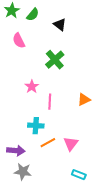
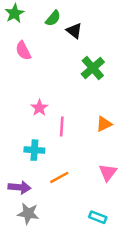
green semicircle: (33, 15) -> (53, 18), moved
green cross: (55, 60) -> (93, 68), moved
cyan cross: (36, 126) -> (34, 150), moved
pink triangle: (71, 144) -> (108, 172), moved

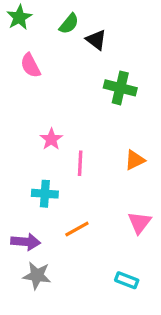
green cross: (93, 68) -> (120, 88), turned -35

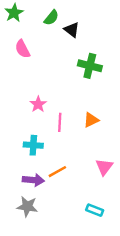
orange triangle: (135, 160) -> (91, 120), moved
purple arrow: (26, 242) -> (33, 180), moved

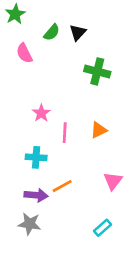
green semicircle: (51, 18) -> (52, 32), moved
black triangle: (72, 30) -> (78, 32), turned 35
cyan rectangle: (95, 210) -> (102, 228), turned -63

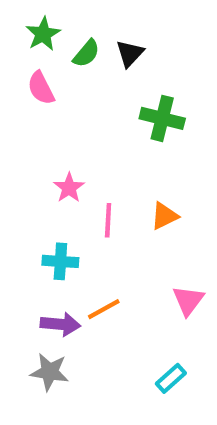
green star: (15, 14) -> (43, 34), moved

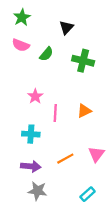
green semicircle: (86, 53) -> (46, 54), moved
pink semicircle: (41, 88) -> (21, 45), turned -42
orange line: (104, 309) -> (65, 159), moved
gray star: (50, 372) -> (37, 191), moved

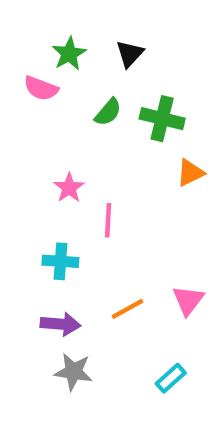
green star: (22, 17) -> (69, 54), moved
green semicircle: (46, 54) -> (108, 112), moved
orange triangle: (84, 111) -> (190, 173), moved

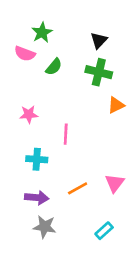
black triangle: (130, 54) -> (99, 40), moved
green semicircle: (108, 112) -> (54, 67), moved
pink star: (69, 188) -> (29, 114), moved, turned 30

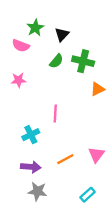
black triangle: (99, 40) -> (62, 34), moved
green semicircle: (54, 67) -> (56, 61), moved
pink star: (29, 114) -> (19, 80), moved
cyan cross: (37, 159) -> (31, 135), turned -30

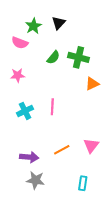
black triangle: (62, 34) -> (59, 23), moved
cyan cross: (31, 135) -> (25, 111), moved
cyan rectangle: (88, 195) -> (83, 183), turned -40

